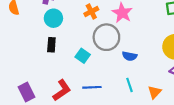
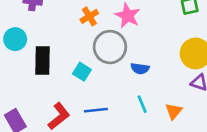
cyan circle: (53, 18) -> (15, 39), moved
black rectangle: (51, 45) -> (43, 61), size x1.5

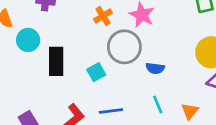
cyan square: (82, 72) -> (96, 72), turned 30

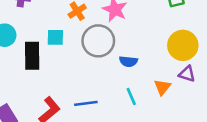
cyan square: (96, 72) -> (55, 37), moved, turned 30
orange triangle: (190, 111) -> (162, 87), moved

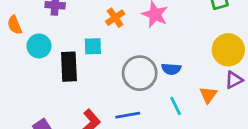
gray circle: (98, 41) -> (140, 73), moved
purple triangle: (187, 74) -> (234, 80), turned -42

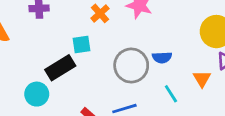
cyan circle: (39, 46) -> (37, 94), moved
black rectangle: (69, 67) -> (60, 68), turned 68

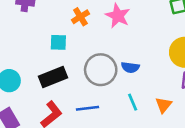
black rectangle: (60, 68) -> (53, 77), moved
orange triangle: (202, 79) -> (164, 105), moved

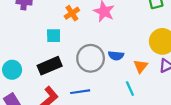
cyan line: (133, 102) -> (130, 89), moved
orange triangle: (164, 105) -> (141, 66), moved

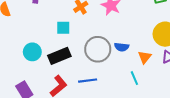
cyan circle: (12, 70) -> (32, 52), moved

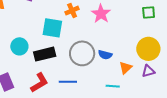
cyan square: (63, 28) -> (52, 28), size x1.5
cyan line: (134, 78) -> (113, 86), turned -72

